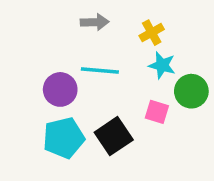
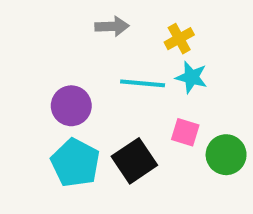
cyan line: (100, 70) -> (143, 83), moved
green circle: (191, 91) -> (226, 155), moved
cyan pentagon: (64, 138) -> (75, 163), turned -30

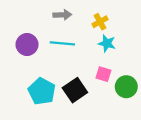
cyan line: (143, 83) -> (62, 43), moved
purple circle: (71, 106) -> (27, 44), moved

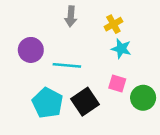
gray arrow: (62, 15) -> (71, 16), turned 96
cyan line: (62, 43) -> (67, 65), moved

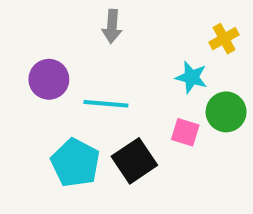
yellow cross: (113, 24) -> (224, 39), moved
green circle: (143, 98) -> (226, 112), moved

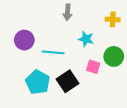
gray arrow: (112, 26) -> (67, 12), moved
yellow cross: (224, 39) -> (113, 19), turned 32
cyan star: (191, 77) -> (86, 39), moved

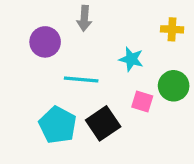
gray arrow: (67, 12) -> (84, 18), moved
purple circle: (24, 40) -> (45, 42), moved

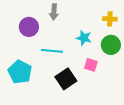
green circle: (174, 86) -> (111, 45), moved
cyan pentagon: (58, 125) -> (20, 72), moved

